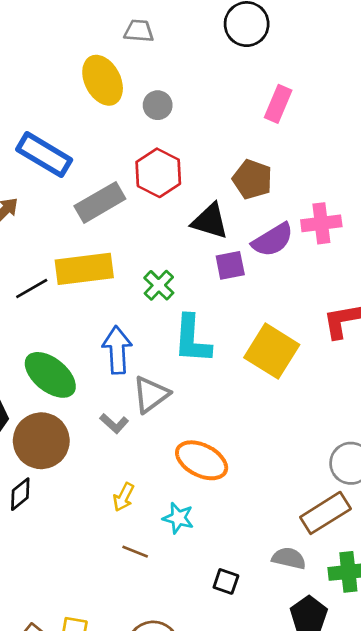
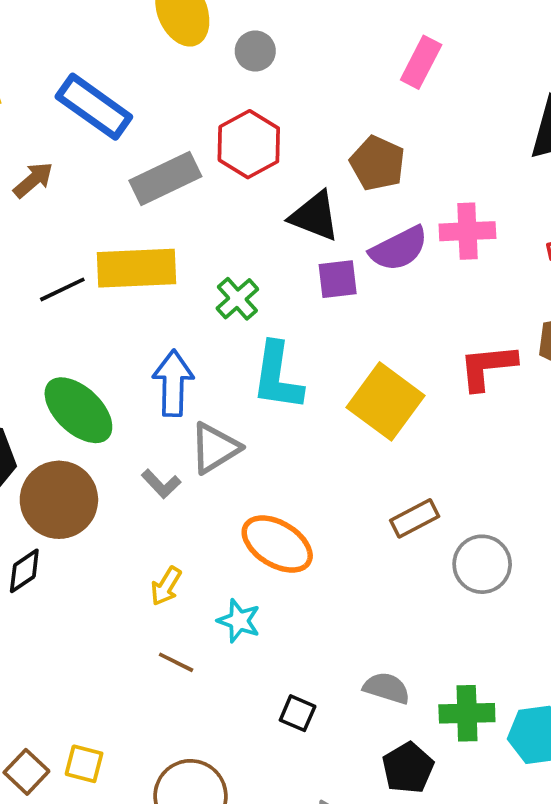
brown rectangle: (325, 513) -> (415, 518), moved, size x0.7

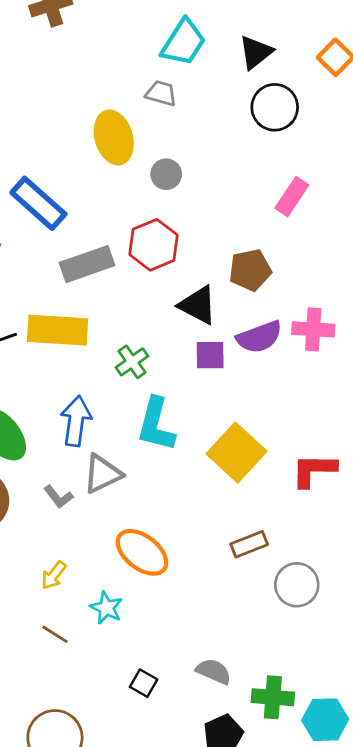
brown pentagon: (377, 163) -> (250, 270), turned 30
red L-shape: (487, 367) -> (314, 470), moved

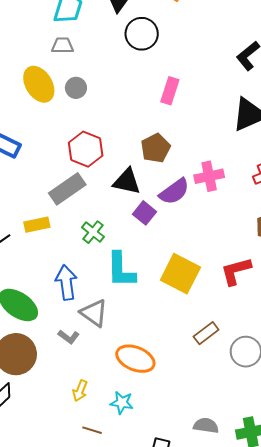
gray circle: (166, 174) -> (76, 88), moved
gray rectangle: (87, 264) -> (67, 189), moved
yellow rectangle: (58, 330) -> (37, 225), size x0.6
purple square: (210, 355) -> (144, 213), turned -35
gray triangle: (102, 474) -> (94, 313), turned -44

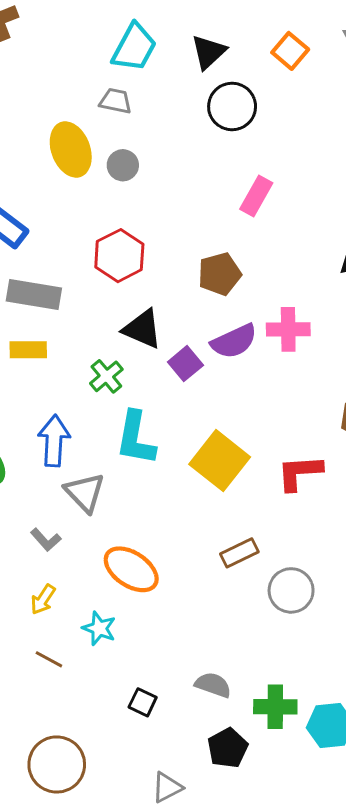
black triangle: (127, 181) -> (142, 329), moved
gray rectangle: (67, 189) -> (34, 294), moved, turned 33
gray L-shape: (69, 337) -> (46, 540), moved

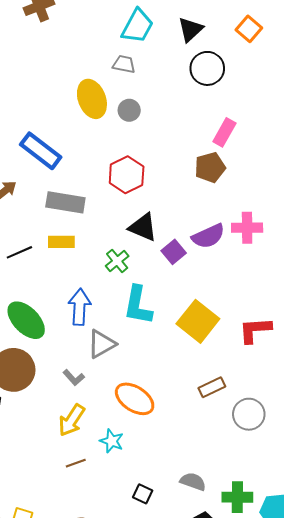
brown pentagon: (220, 274) -> (210, 167), moved
gray triangle: (85, 492) -> (102, 344), turned 44
yellow arrow: (43, 599) -> (72, 420), size x1.5
brown line: (49, 659) -> (76, 463), turned -48

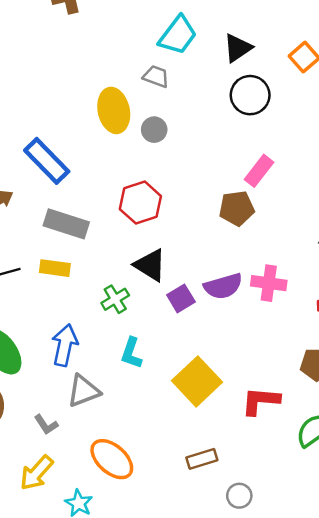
cyan L-shape: (138, 305) -> (131, 353), size x0.7
gray circle: (249, 414) -> (239, 496), size x0.7

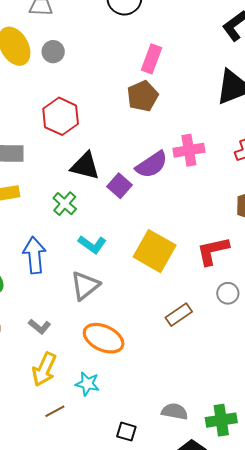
cyan L-shape: (131, 353) -> (92, 244), turned -56
gray triangle: (83, 391) -> (85, 286), moved
gray circle: (239, 496) -> (228, 293), moved

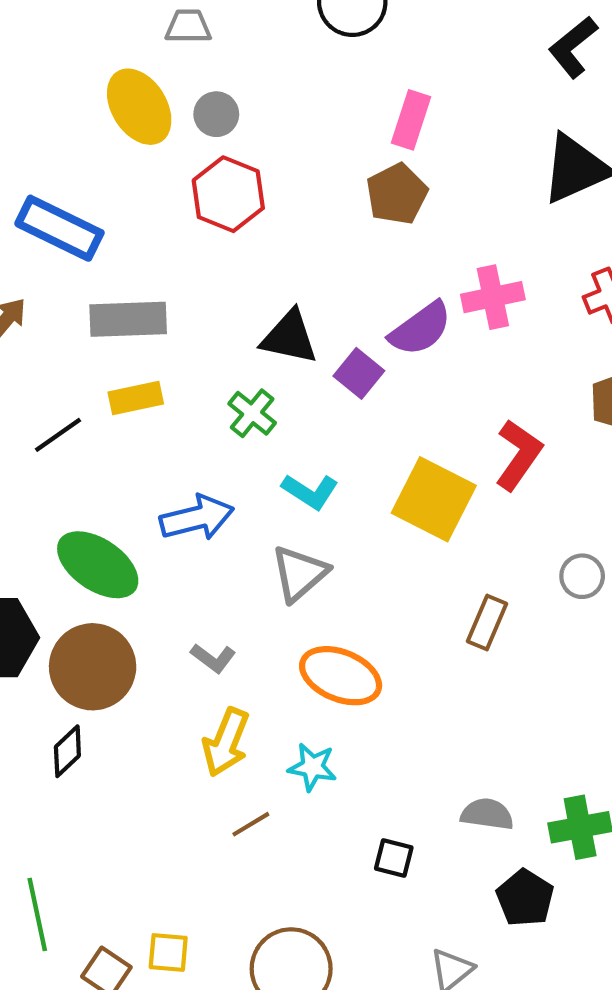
red hexagon: (61, 116) -> (228, 194), moved
red L-shape: (213, 251) -> (519, 455), moved, turned 140
blue arrow: (34, 255) -> (197, 518), turned 84
brown rectangle: (179, 315) -> (487, 622), turned -30

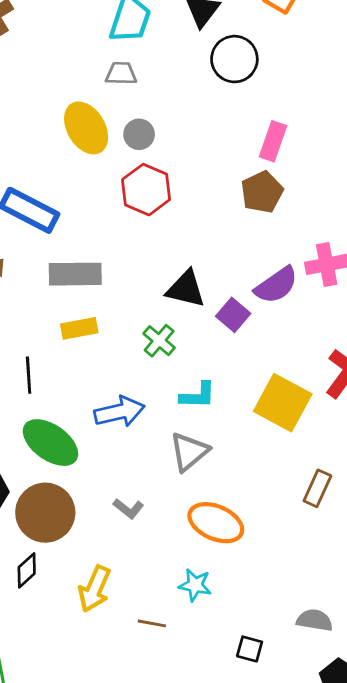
black line: (58, 435) -> (29, 375), moved, turned -60
cyan L-shape: (310, 491) -> (198, 395), turned -33
yellow arrow: (226, 742) -> (95, 589), moved
brown line: (251, 824) -> (152, 623), turned 40

